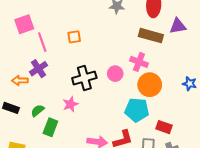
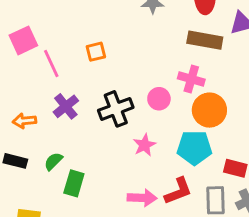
purple cross: (39, 69) -> (66, 106), moved
pink star: (70, 104) -> (144, 145), moved

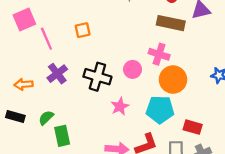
black cross: (116, 109) -> (97, 77), turned 36
green rectangle: (74, 183) -> (62, 136), turned -30

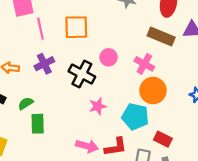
orange square: (83, 30) -> (76, 27), size x1.6
pink circle: (133, 69) -> (109, 57), moved

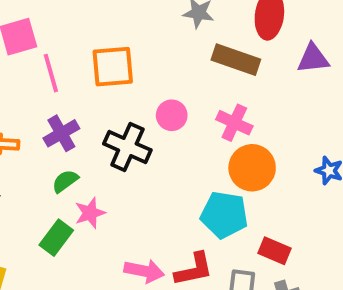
brown rectangle: (161, 37) -> (236, 60), moved
green semicircle: (26, 103) -> (65, 181), moved
pink star: (98, 106) -> (90, 213), moved
green rectangle: (38, 124) -> (56, 238), turned 42

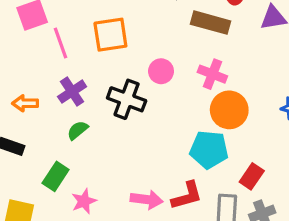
pink star: (90, 213) -> (84, 201), moved
green rectangle: (56, 238) -> (56, 176), moved
red rectangle: (274, 251) -> (252, 176), turned -75

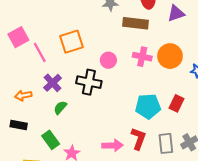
orange circle: (229, 110) -> (170, 56), moved
green rectangle: (56, 176) -> (51, 140), turned -60
red rectangle: (252, 176) -> (176, 103), moved
red L-shape: (187, 196) -> (138, 139), turned -45

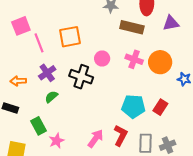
pink arrow: (113, 145) -> (96, 139), turned -60

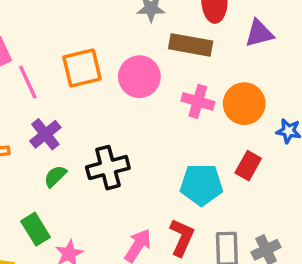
pink circle: (102, 59) -> (139, 77), moved, size x1.5
black cross: (81, 77) -> (108, 168), moved, turned -30
red rectangle: (160, 107) -> (248, 166), moved

